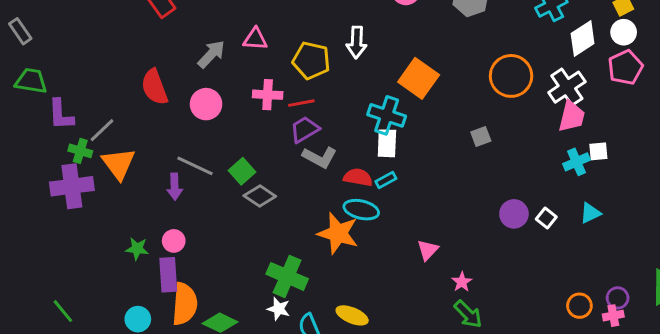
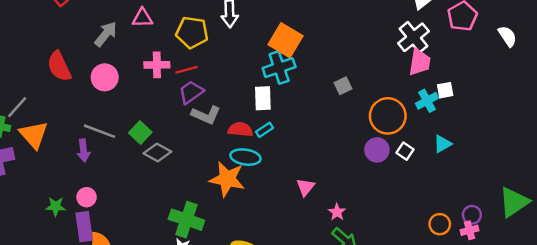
orange circle: (511, 76) -> (388, 116), moved
cyan cross: (387, 115) -> (279, 68), moved, turned -32

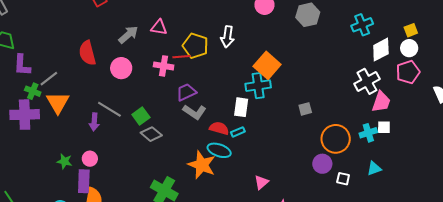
pink trapezoid: (420, 62) -> (381, 102), moved
red line: (187, 70) -> (181, 57), moved
white square: (405, 151) -> (343, 179), moved, turned -32

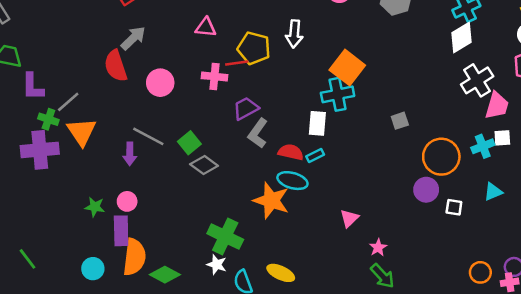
gray arrow: (128, 35) -> (133, 38), moved
white diamond: (381, 50) -> (462, 38), moved
gray L-shape: (194, 112) -> (258, 133), turned 95

